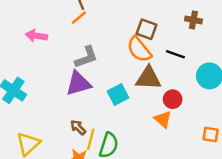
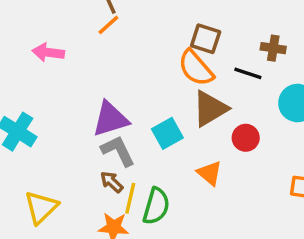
brown cross: (193, 20) -> (273, 48), moved
gray L-shape: (86, 57) -> (118, 151), moved, turned -95
brown triangle: (148, 78) -> (210, 109), turned -32
orange triangle: (163, 119) -> (210, 173), moved

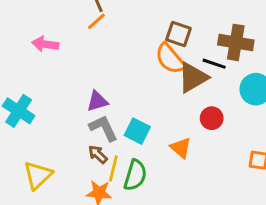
brown cross: (273, 48) -> (236, 42), size x1.6
brown triangle: (210, 109) -> (193, 77), moved
purple triangle: (110, 119) -> (97, 101), size x0.7
cyan square: (167, 133) -> (137, 131), moved, turned -35

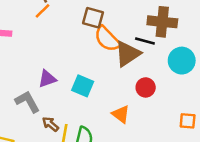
brown square: (179, 34) -> (93, 18), moved
gray L-shape: (103, 128) -> (27, 102), moved
cyan square: (137, 131) -> (83, 86), moved

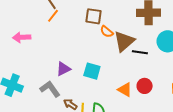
orange semicircle: (107, 39) -> (107, 32), size x0.6
black line: (145, 41) -> (140, 52), moved
red circle: (146, 87) -> (145, 86), moved

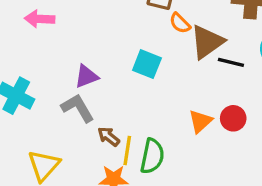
purple triangle: (63, 69) -> (86, 76), moved
cyan square: (92, 71) -> (147, 64), moved
orange triangle: (125, 90) -> (200, 121), turned 42

